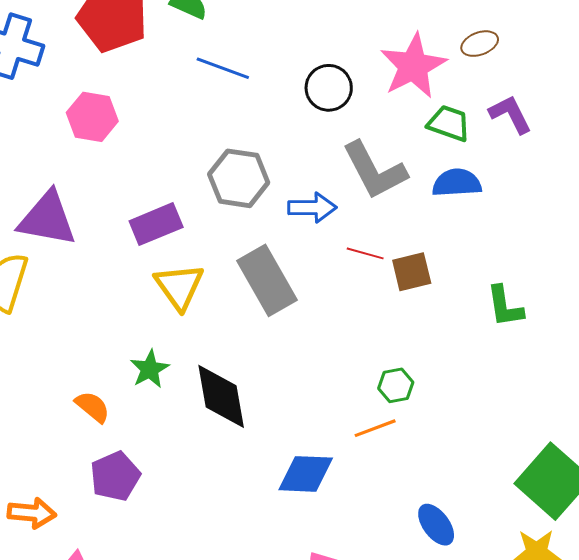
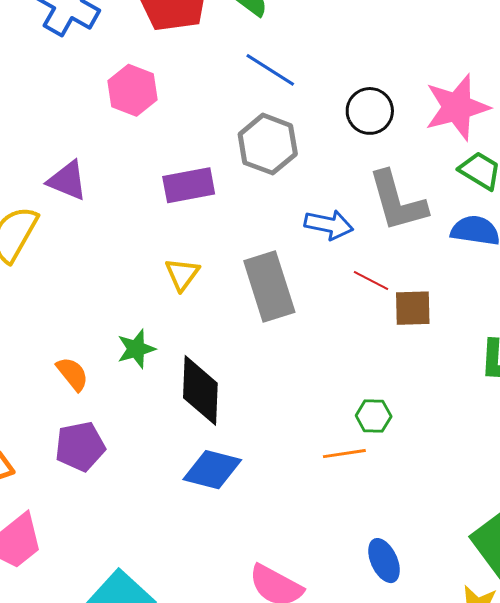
gray hexagon: (239, 178) -> (268, 144), moved
purple triangle: (47, 219) -> (67, 181), size x0.7
purple rectangle: (156, 224) -> (189, 185), moved
yellow triangle: (179, 286) -> (182, 274), size x0.7
blue diamond: (306, 474) -> (212, 470), moved

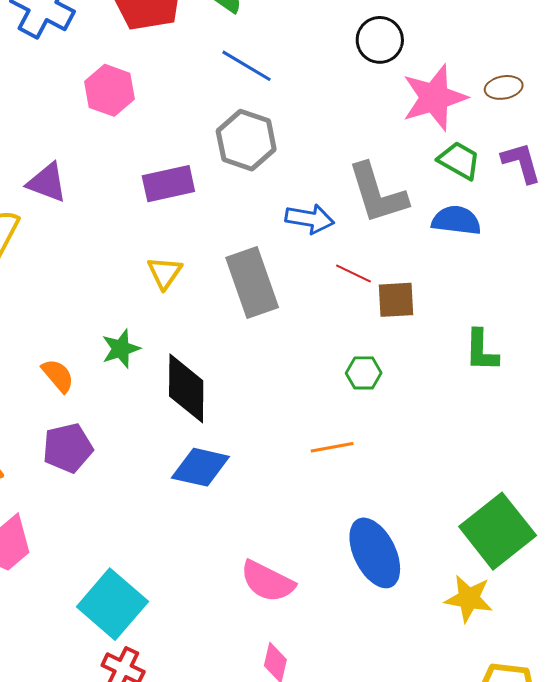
black circle: (370, 111) -> (380, 40), moved
green hexagon: (374, 416) -> (364, 373), moved
blue ellipse: (384, 561) -> (375, 553), size x1.6

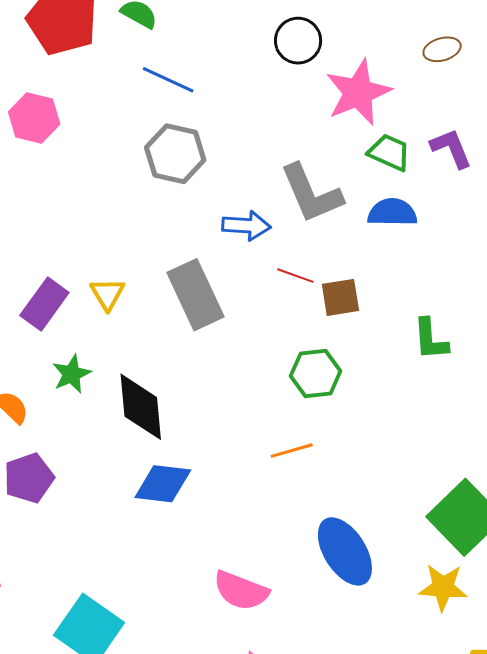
brown ellipse: (504, 87) -> (442, 49), moved
purple rectangle: (168, 184) -> (44, 304), moved, turned -36
green hexagon: (364, 373) -> (316, 374), size x1.4

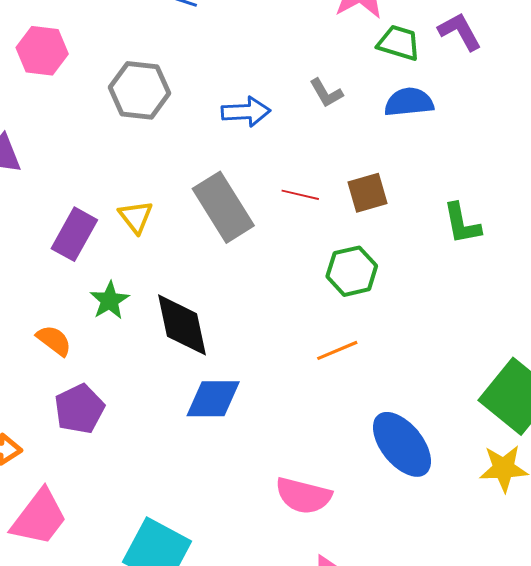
gray hexagon: (175, 154) -> (140, 90), moved
gray L-shape: (311, 194) -> (326, 93), size x0.5
blue arrow: (246, 226) -> (246, 112), moved
red line: (295, 276) -> (300, 195), moved

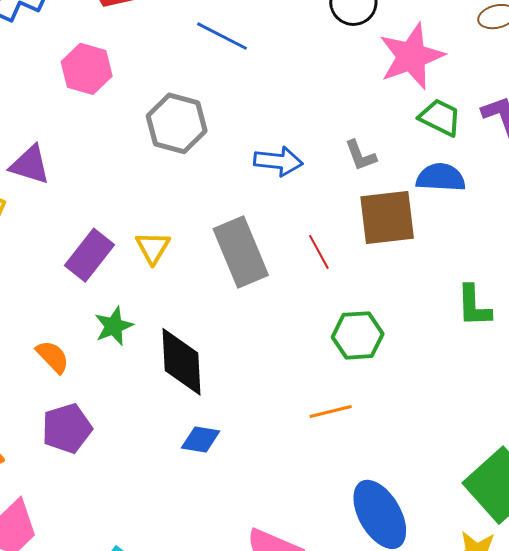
brown square: (367, 193) -> (387, 218), moved, size x1.5
red line: (300, 195) -> (319, 252), turned 39
blue diamond: (213, 399) -> (201, 439), size x0.7

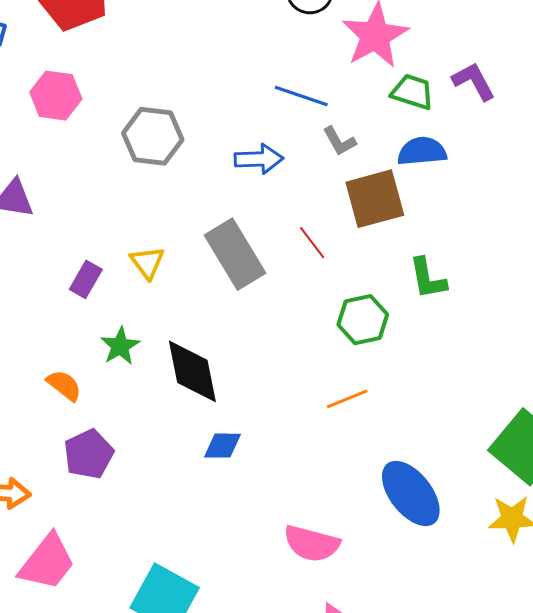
blue line: (222, 36) -> (301, 96), moved
purple rectangle: (90, 255) -> (86, 279), size x0.7
green L-shape: (474, 306) -> (428, 278), moved

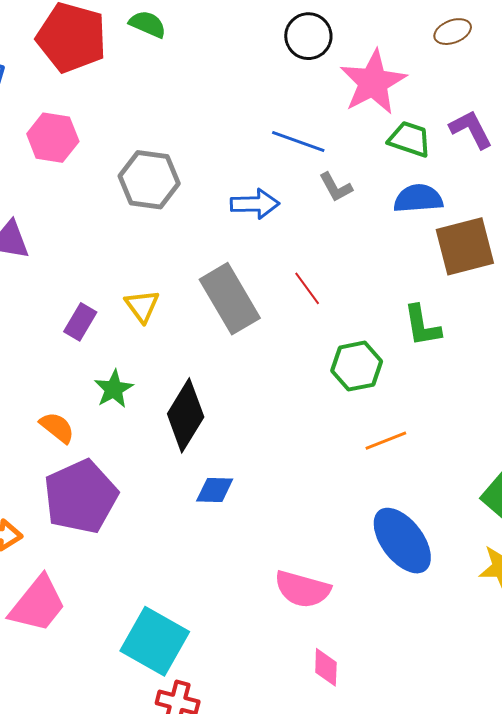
brown square: (375, 199) -> (465, 246), moved
black diamond: (192, 371) -> (186, 415), turned 42
orange line: (347, 399) -> (386, 441), moved
purple pentagon: (89, 454) -> (81, 497), size x1.5

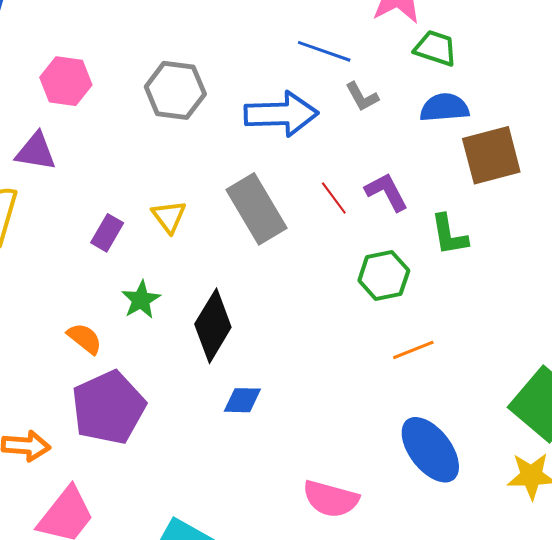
purple L-shape: (471, 129) -> (386, 192), moved
pink hexagon: (53, 138) -> (66, 81), moved
blue arrow: (255, 204) -> (281, 114), size x1.5

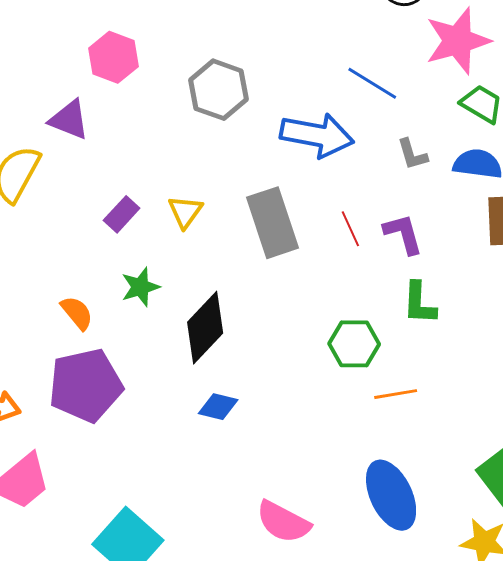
gray L-shape: (362, 97) -> (412, 154), moved
green L-shape: (449, 235) -> (419, 303), moved
green hexagon: (384, 276) -> (354, 344), moved

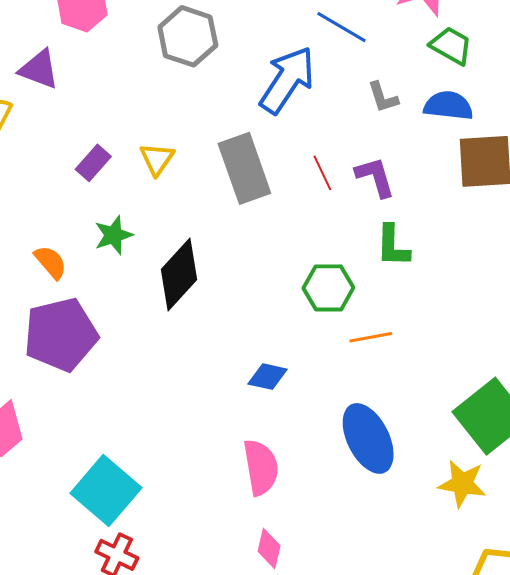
blue arrow: (317, 135) -> (287, 80), turned -66
blue diamond: (218, 407) -> (268, 377), moved
pink semicircle: (283, 522) -> (261, 467), turned -126

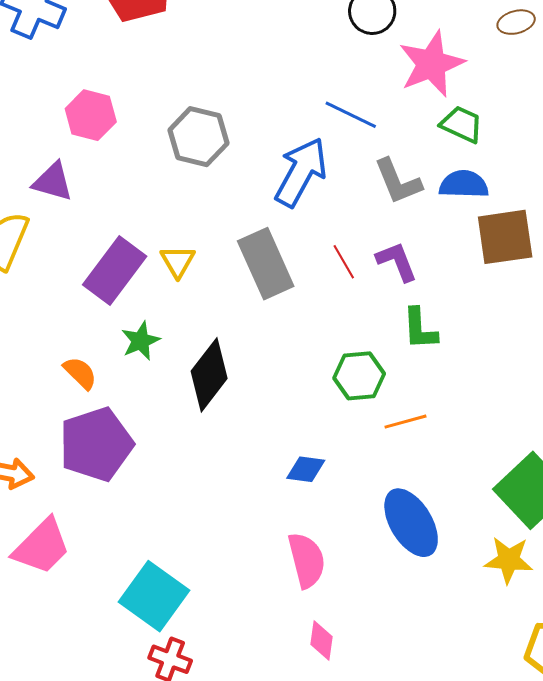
gray L-shape: (383, 97) -> (398, 181), size x1.5
purple rectangle: (93, 163) -> (115, 271), size x1.8

